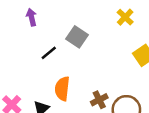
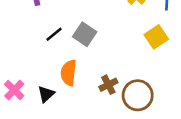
gray square: (77, 37) -> (85, 34), moved

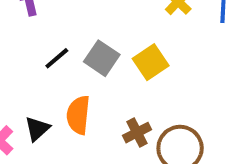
yellow square: (156, 37) -> (151, 62), moved
black triangle: (46, 94) -> (37, 129), moved

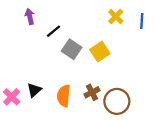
black line: (57, 58) -> (53, 31), moved
orange semicircle: (78, 115) -> (64, 96), moved

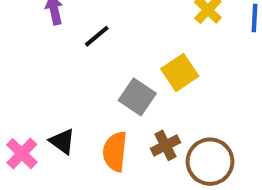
gray square: (72, 49) -> (137, 97), moved
black triangle: (34, 90) -> (62, 141), turned -42

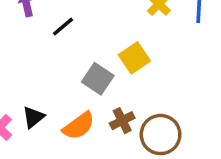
black triangle: (62, 141) -> (33, 117), turned 45
orange semicircle: (115, 152) -> (79, 126), turned -132

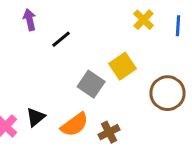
brown cross: (122, 121) -> (109, 132), moved
brown circle: (161, 135) -> (167, 93), moved

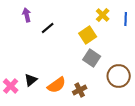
yellow square: (123, 66) -> (88, 35), moved
gray square: (91, 84) -> (92, 58), moved
brown circle: (167, 93) -> (119, 76), moved

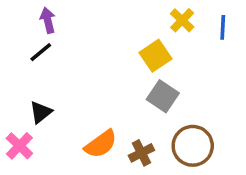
black line: (48, 28) -> (41, 52), moved
brown circle: (119, 76) -> (193, 146), moved
black triangle: (31, 80) -> (41, 112), moved

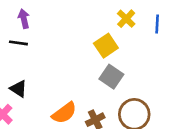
black line: (41, 52) -> (18, 43), turned 48
black triangle: (41, 112) -> (18, 89), turned -48

